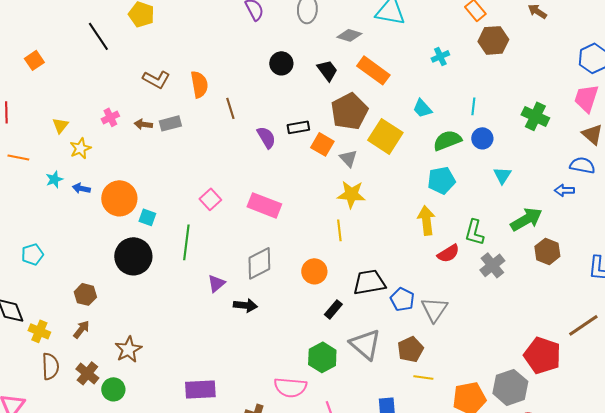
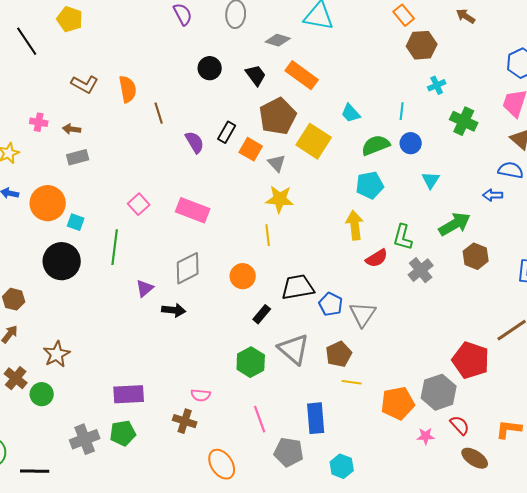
cyan cross: (440, 56) -> (437, 85), moved
pink cross: (110, 117) -> (39, 122), turned 36
gray rectangle: (170, 123) -> (78, 157), moved
black rectangle: (298, 127) -> (227, 132), turned -50
pink semicircle: (290, 387) -> (201, 395), moved, size x0.6

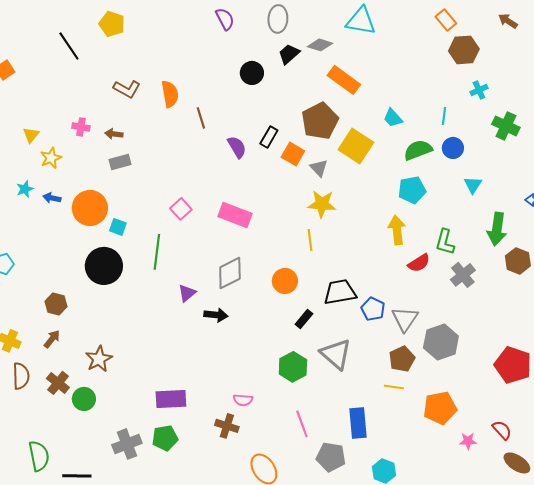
black trapezoid: (256, 75) -> (289, 54), moved, turned -95
green arrow: (455, 224) -> (497, 229), turned 128
brown pentagon: (339, 354) -> (402, 359), moved
gray hexagon: (439, 392) -> (441, 342), moved

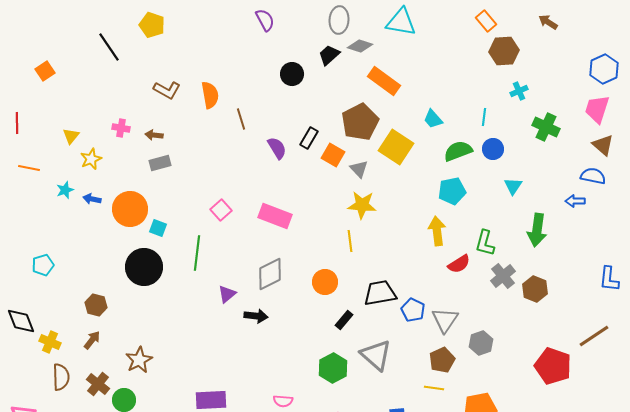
gray ellipse: (278, 19) -> (339, 20), moved
brown hexagon: (518, 261) -> (535, 289), moved
gray hexagon: (441, 342) -> (481, 343), size x0.7

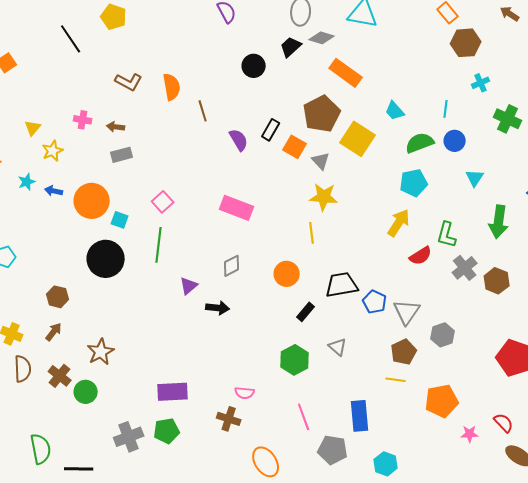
pink square: (221, 210) -> (163, 202), moved
yellow arrow: (437, 231) -> (399, 223), turned 40
gray diamond: (270, 274) -> (232, 266), size x0.7
gray triangle: (376, 355) -> (338, 347), size x0.6

